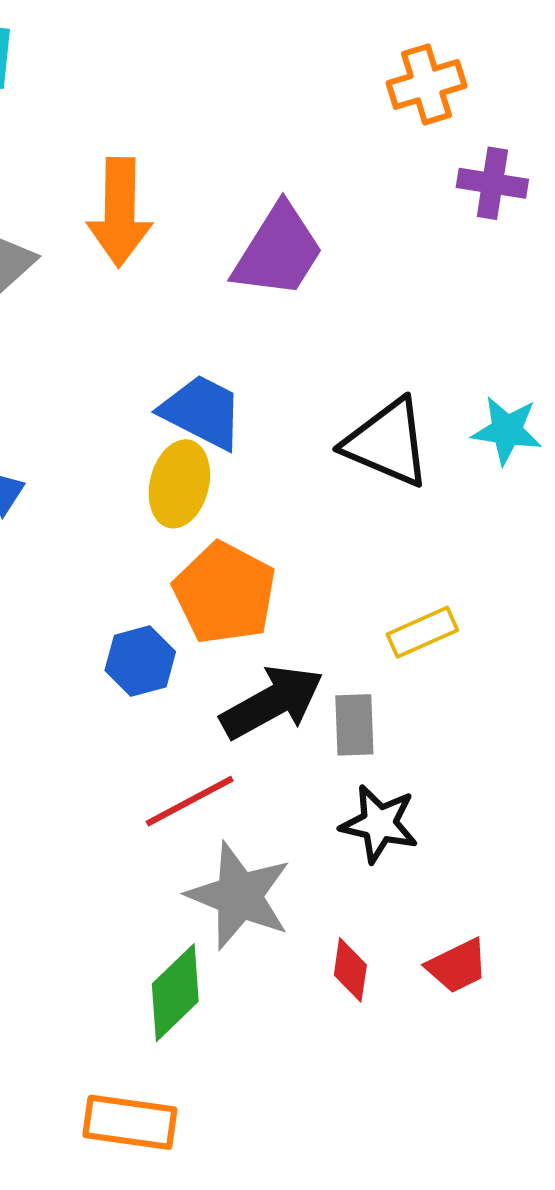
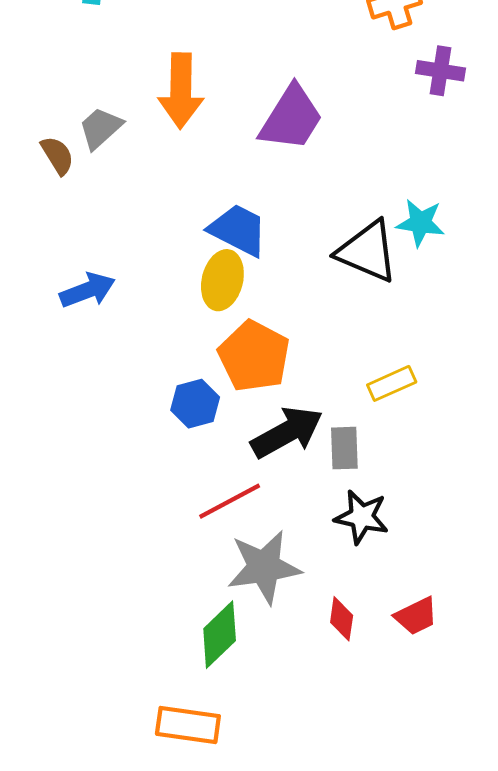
cyan star: (507, 430) -> (420, 223), moved
gray star: (239, 896) -> (264, 567), turned -30

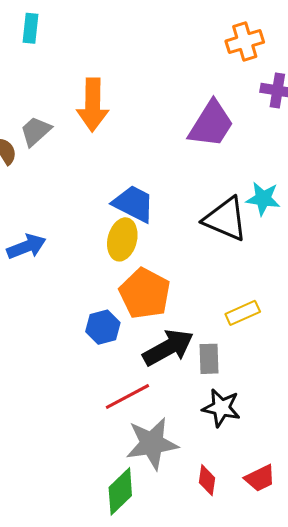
purple trapezoid: (291, 118) -> (211, 124), moved

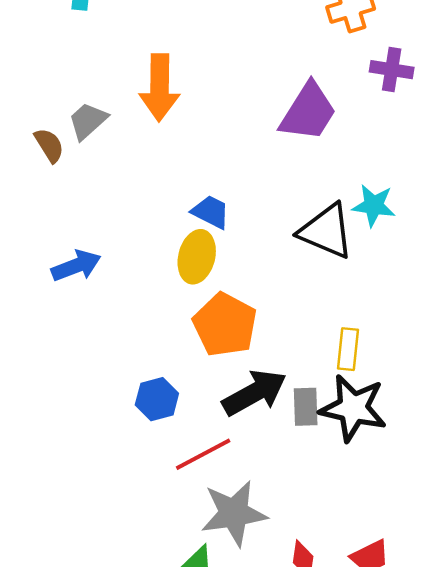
blue trapezoid: (134, 204) -> (211, 212), size x0.7
yellow rectangle: (243, 313) -> (348, 349), turned -60
blue hexagon: (103, 327) -> (157, 399), moved
black star: (221, 408) -> (353, 408), moved, size x1.4

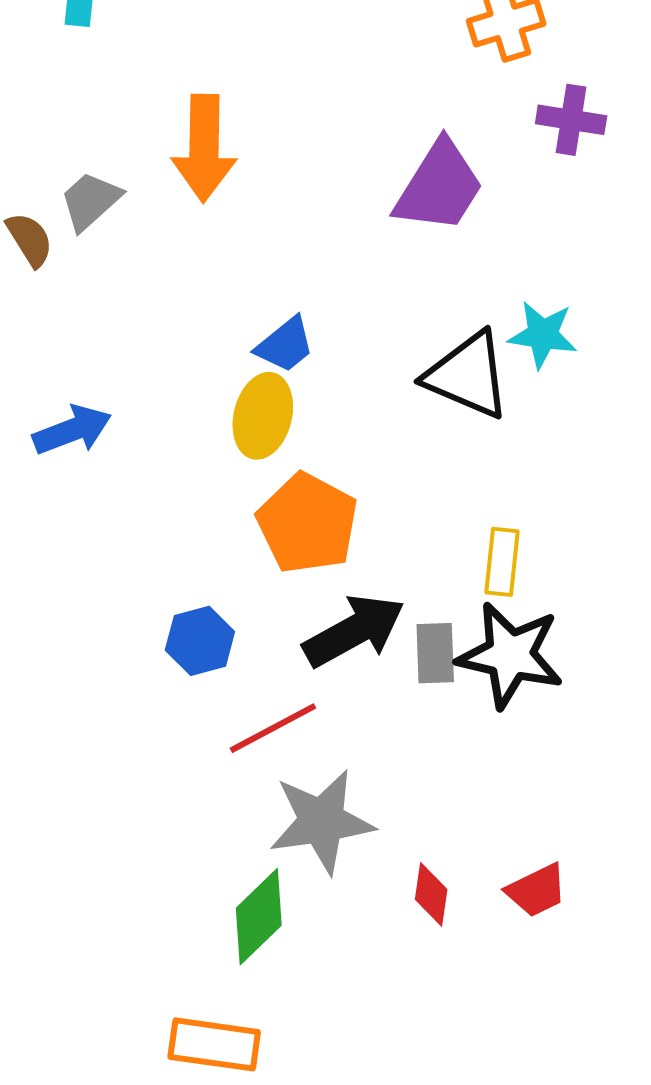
blue trapezoid: (211, 212) -> (285, 345), turned 114

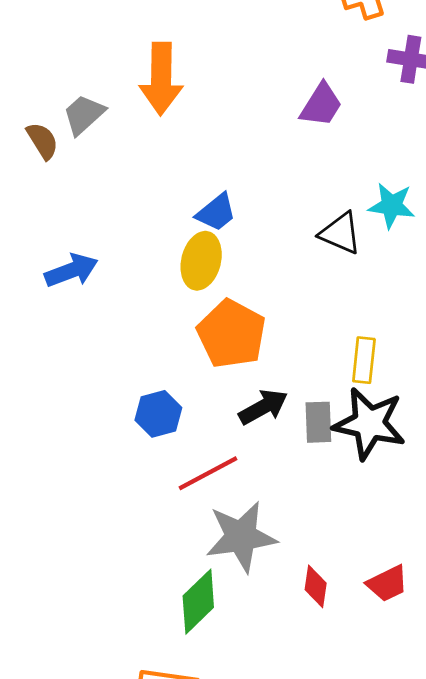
purple trapezoid: (439, 187) -> (321, 105), size x0.7
black triangle: (468, 375) -> (340, 233), size x0.7
black arrow: (354, 631) -> (263, 407), size x0.7

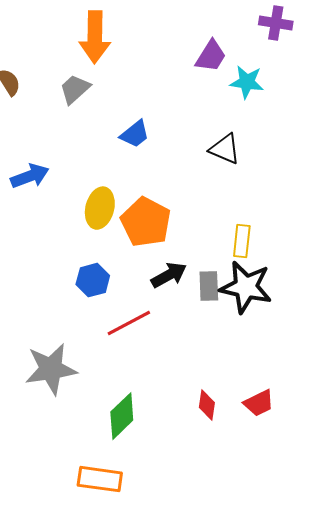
gray trapezoid: (84, 115) -> (75, 89), moved
cyan star: (392, 206) -> (247, 82), moved
yellow ellipse: (201, 261) -> (100, 208), moved
gray star: (241, 537) -> (51, 369), moved

